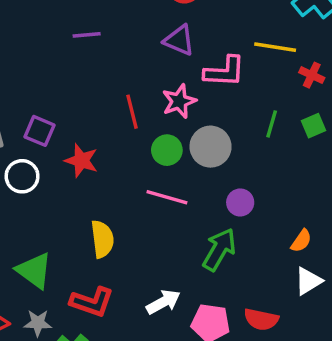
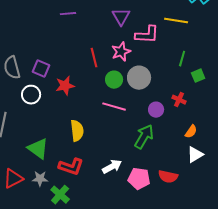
purple triangle: (179, 40) -> (121, 17), turned 36
red cross: (312, 75) -> (179, 100), moved
green line: (272, 124) -> (182, 59), moved
green square: (313, 126) -> (198, 76), moved
red star: (81, 161) -> (65, 86), turned -30

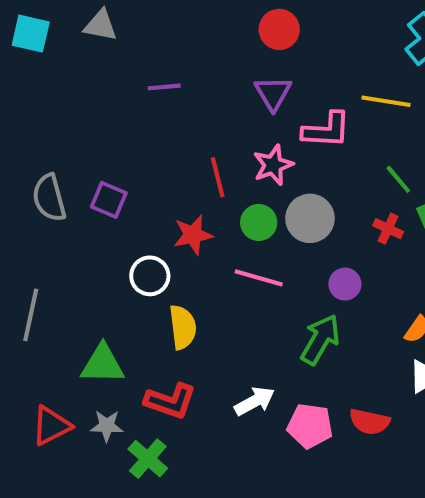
green line: (182, 59) -> (398, 179), turned -56
red star: (65, 86) -> (193, 235), moved
white circle: (31, 95) -> (150, 276), moved
red cross: (179, 100) -> (388, 229), moved
green triangle: (38, 149) -> (103, 364), turned -35

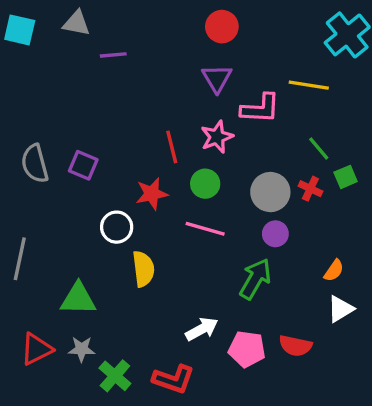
purple line: (164, 87) -> (113, 55), moved
gray circle: (310, 218) -> (270, 192), moved
red L-shape: (170, 401) -> (173, 379), moved

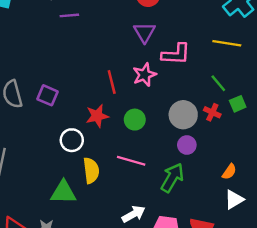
yellow line: (309, 85) -> (227, 43), moved
green circle: (205, 184) -> (135, 120), moved
pink line: (205, 229) -> (131, 161), moved
green triangle: (78, 299) -> (63, 192), moved

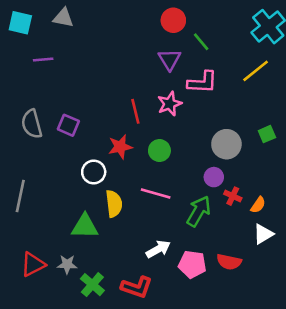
purple line: (69, 15) -> (43, 59), moved
yellow line: (227, 43) -> (256, 71), turned -48
green line: (218, 83) -> (201, 42), moved
red cross: (212, 112) -> (233, 196), moved
gray circle: (183, 115) -> (226, 144), moved

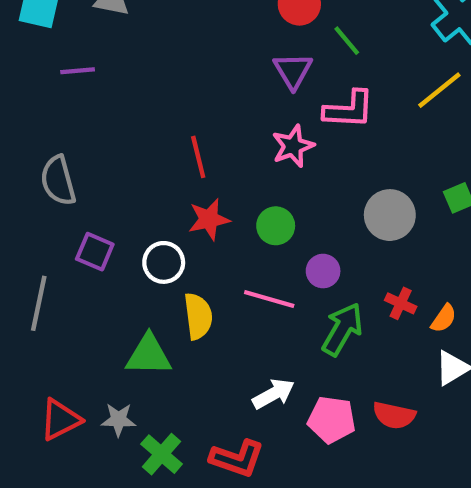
red line: (135, 111) -> (198, 157), moved
purple square: (68, 125) -> (95, 252), moved
purple circle: (214, 177) -> (323, 271), moved

